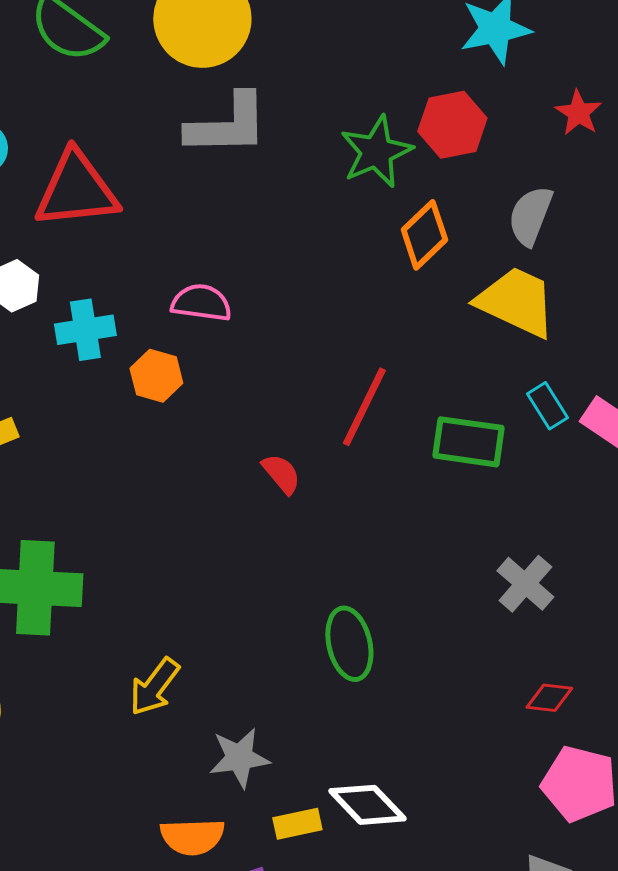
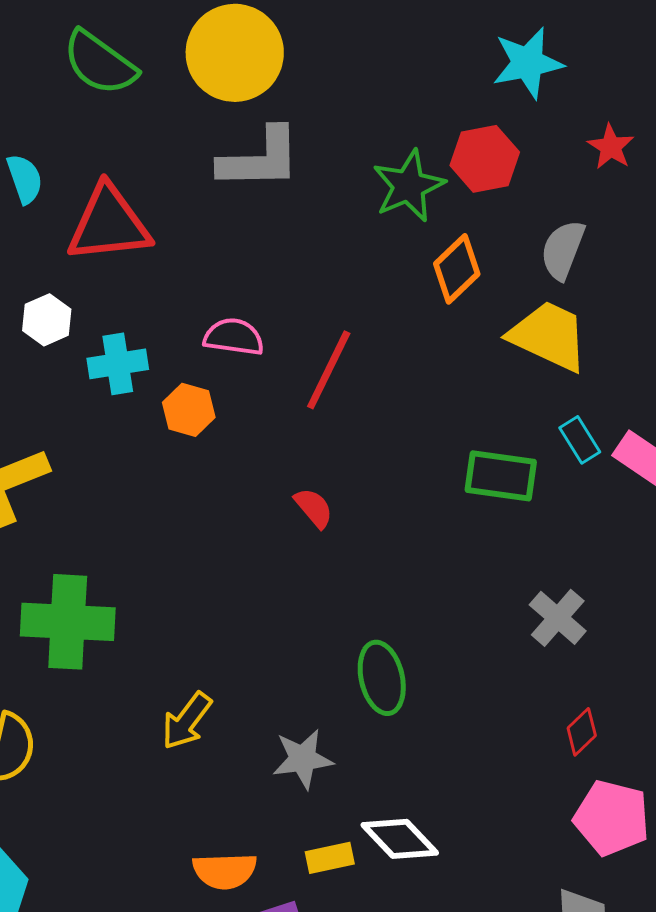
red line: (364, 407) -> (329, 370), moved
red diamond: (549, 698) -> (582, 732), turned -51
gray star: (239, 758) -> (303, 759), moved

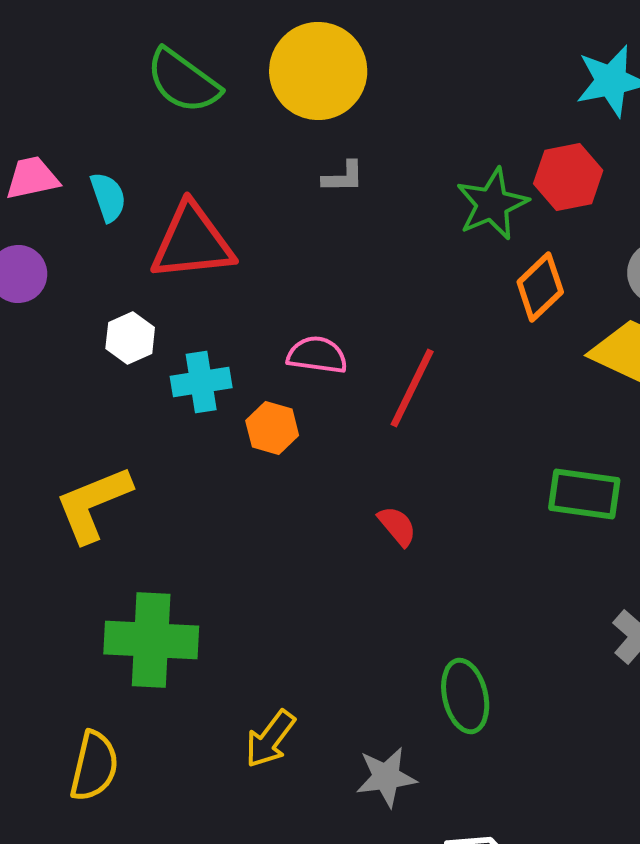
gray L-shape: (260, 159) -> (343, 177), size x0.5

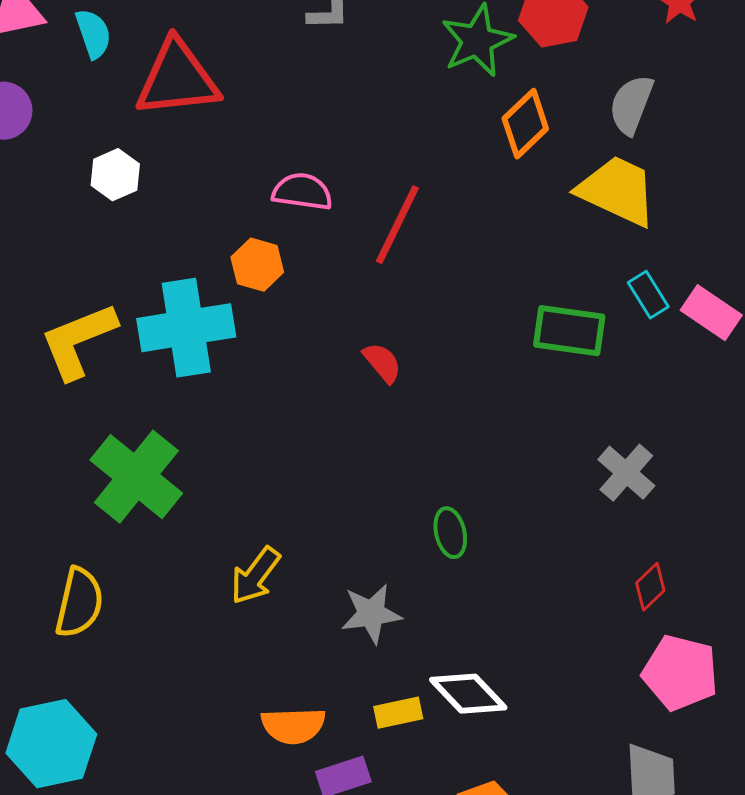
cyan cross: (201, 382) -> (186, 328), moved, size x1.6
green cross: (151, 640) -> (136, 477), turned 36
green ellipse: (465, 696) -> (450, 533), size x0.7

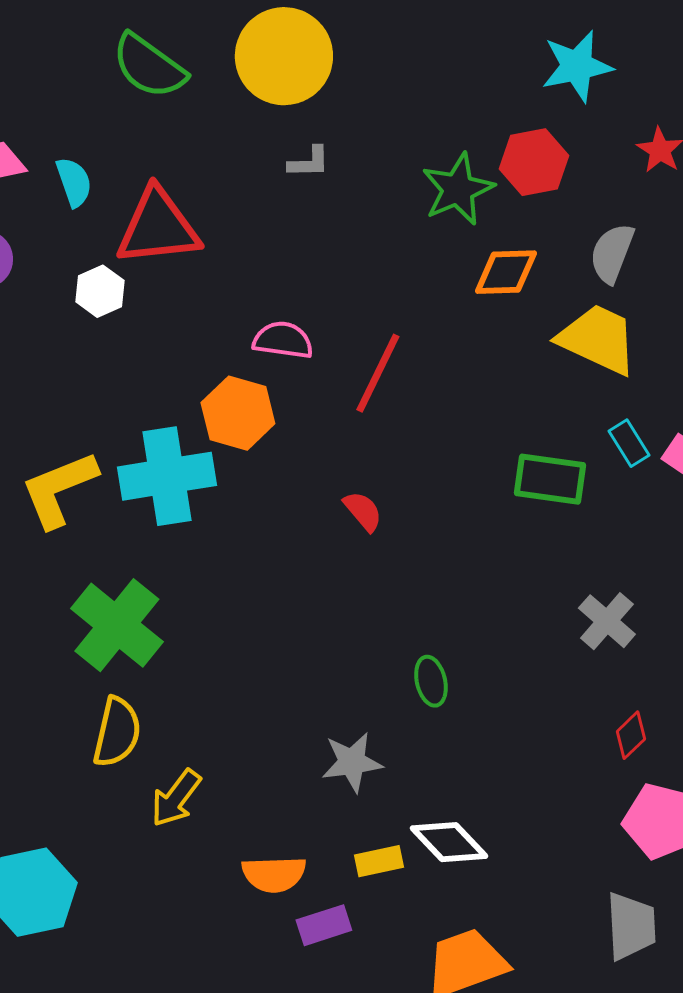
orange diamond: (525, 124) -> (506, 272), turned 42
white hexagon: (115, 175) -> (100, 291), moved
orange hexagon: (257, 265) -> (238, 413), size x1.4
yellow arrow: (255, 576) -> (176, 798), moved
yellow semicircle: (79, 603) -> (117, 732), moved

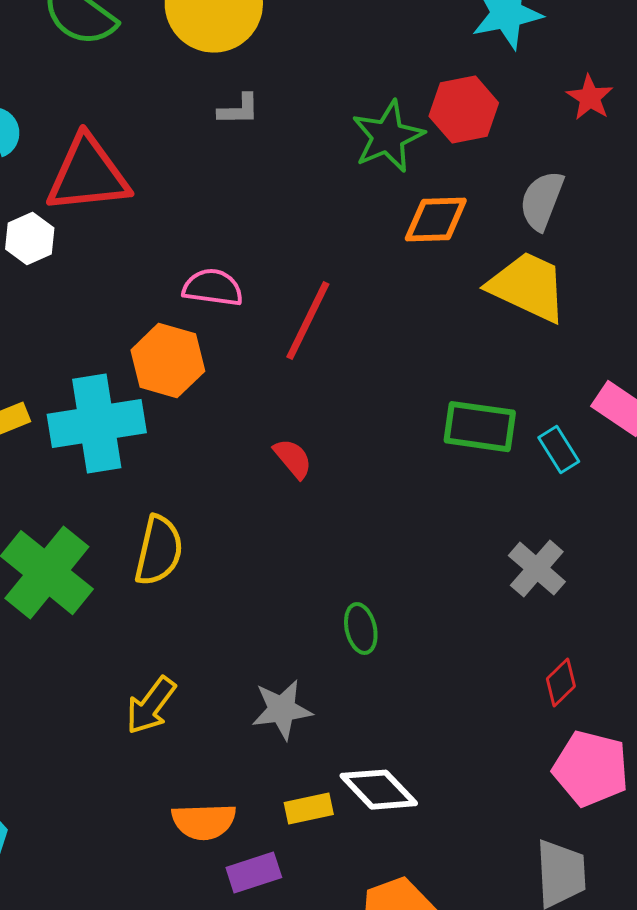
cyan rectangle: (629, 443) -> (559, 450), moved
yellow semicircle: (117, 732) -> (159, 551), moved
yellow arrow: (176, 798) -> (151, 706), moved

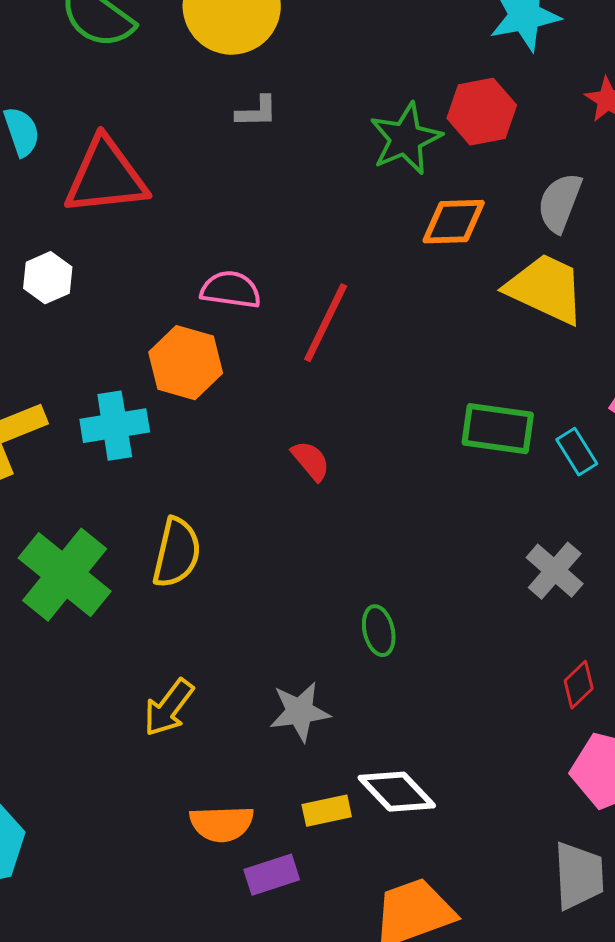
white hexagon: (30, 239) -> (48, 278), moved
cyan cross: (97, 424) -> (115, 426), size x0.7

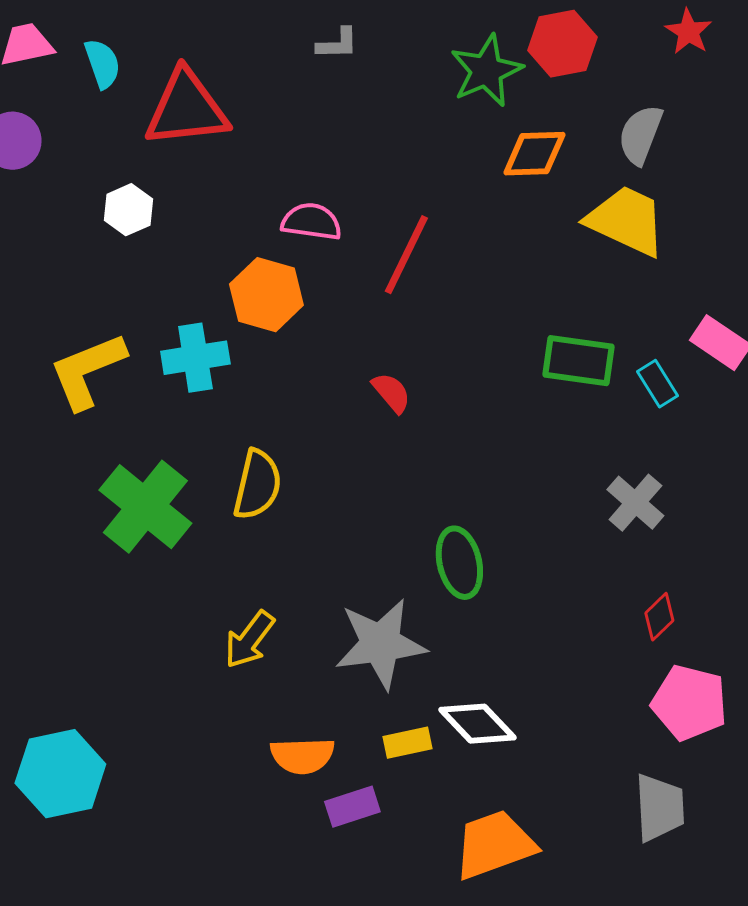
green ellipse: (379, 631) -> (459, 563), size x1.4
gray star: (300, 712) -> (380, 644), size x1.5

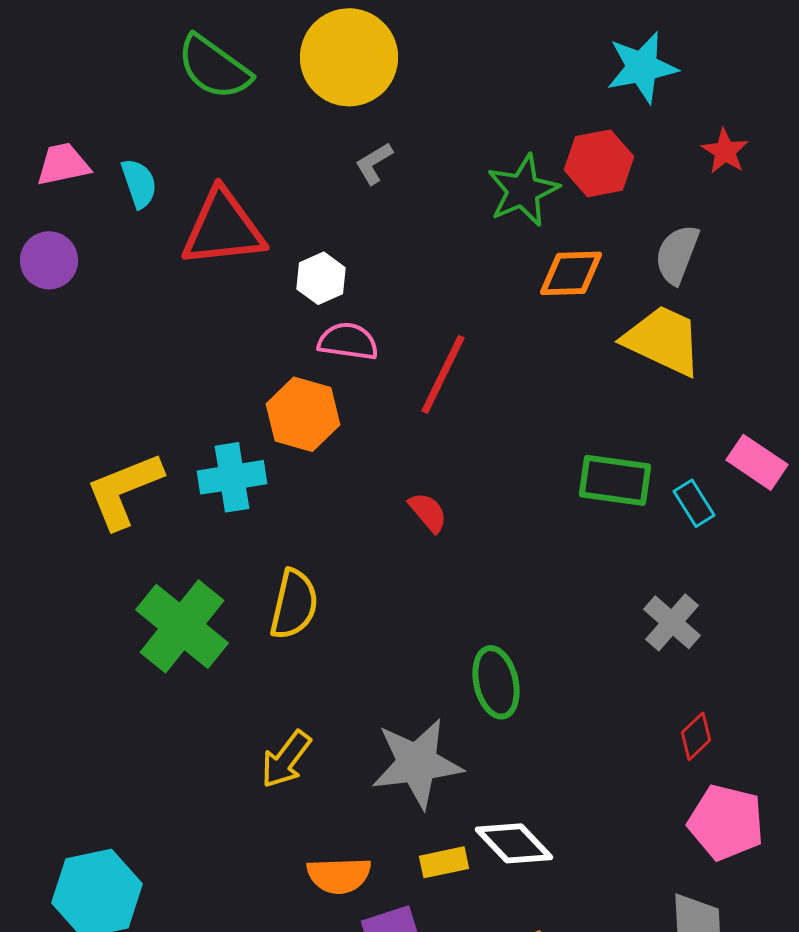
gray L-shape: (337, 44) -> (374, 163), turned 150
white hexagon: (128, 210) -> (321, 278), moved

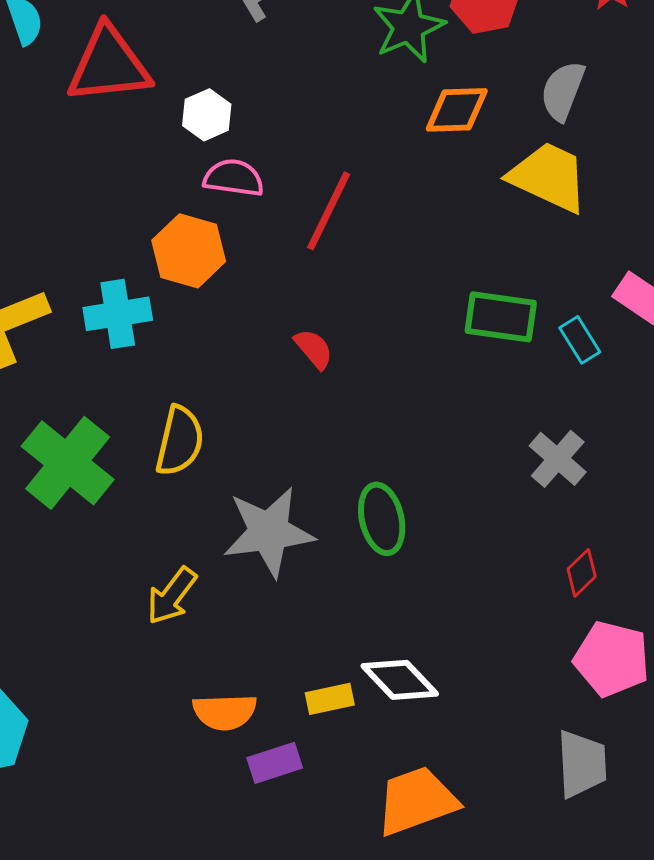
gray star: (417, 763) -> (269, 532), moved

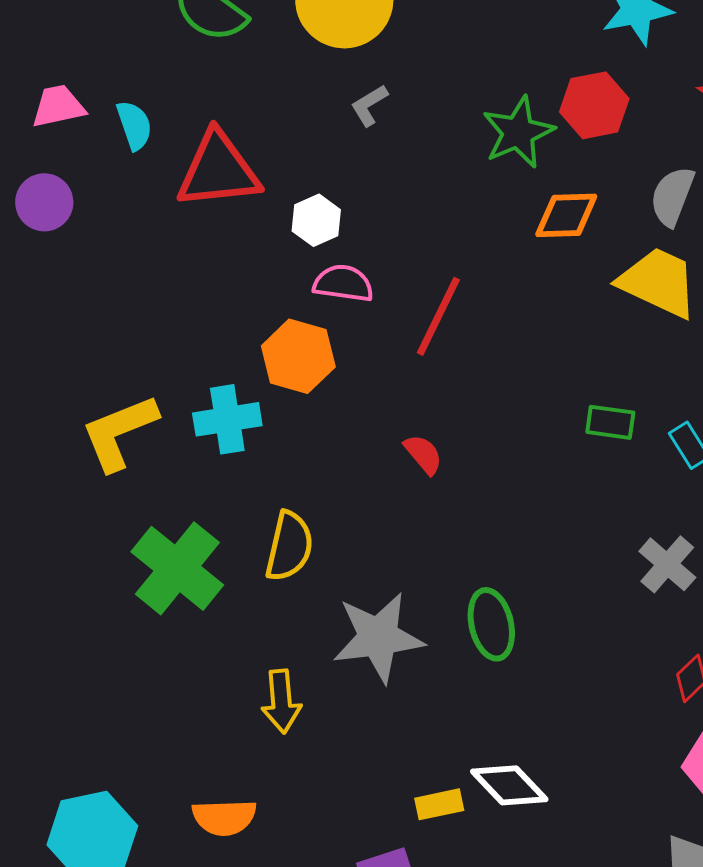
green rectangle: (501, 317) -> (610, 422), size x0.7
yellow arrow: (172, 596) -> (281, 701), turned -42
orange semicircle: (225, 712) -> (224, 817), moved

